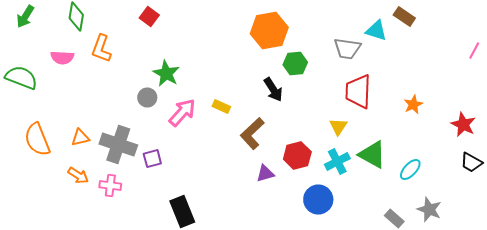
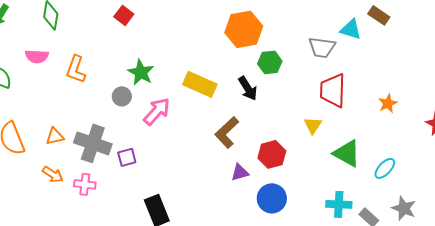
orange L-shape: (101, 48) -> (76, 69), moved
yellow rectangle: (221, 106) -> (200, 84), moved, size x1.8
cyan cross: (337, 162) -> (339, 204), moved, turned 30
blue circle: (318, 200) -> (272, 198), moved

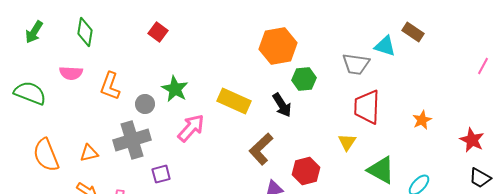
gray circle: (122, 96) -> (145, 104), moved
gray cross: (93, 143) -> (132, 140), moved, turned -36

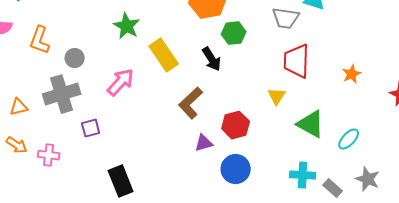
green star: (175, 89) -> (127, 26), moved
yellow rectangle: (234, 101) -> (164, 55), turned 32

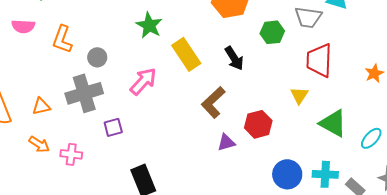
green hexagon: (234, 33) -> (272, 32), moved
blue circle: (236, 169) -> (287, 174), moved

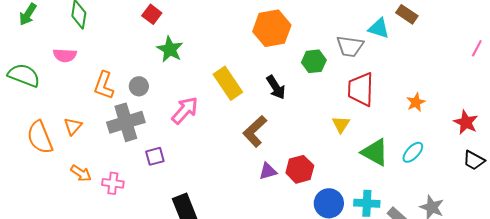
green star: (149, 25) -> (170, 49), moved
orange L-shape: (62, 39) -> (104, 85), moved
orange triangle: (41, 106) -> (73, 126), moved, turned -36
red hexagon: (258, 124) -> (300, 169), moved
cyan ellipse: (371, 138) -> (413, 152), moved

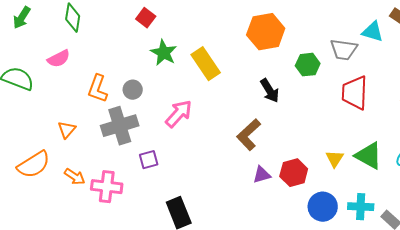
pink semicircle: (65, 55) -> (59, 59), turned -30
yellow rectangle: (228, 83) -> (206, 64), moved
yellow triangle: (341, 124) -> (335, 159), moved
orange semicircle: (40, 137) -> (34, 165), moved, turned -100
pink cross: (113, 183) -> (107, 187), size x1.4

